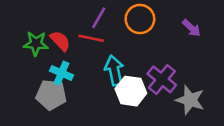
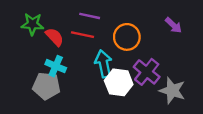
purple line: (99, 18) -> (90, 16), turned 72
orange circle: (140, 19) -> (127, 37), moved
green star: (36, 43) -> (32, 24), moved

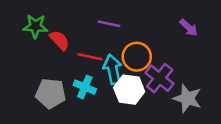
purple line: (90, 16) -> (109, 24), moved
red line: (83, 35) -> (90, 57), moved
orange circle: (127, 37) -> (137, 57), moved
cyan cross: (56, 66) -> (85, 87), moved

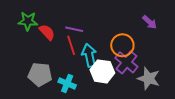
purple line: (109, 24) -> (74, 29), moved
red line: (90, 57) -> (71, 45), turned 60
orange circle: (137, 57) -> (122, 45), moved
cyan cross: (85, 87) -> (67, 83), moved

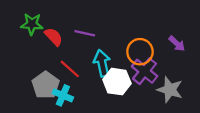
purple arrow: (150, 22) -> (177, 44), moved
red line: (71, 45) -> (70, 69), moved, turned -30
gray pentagon: (40, 74) -> (46, 85), turned 30
cyan cross: (67, 83) -> (63, 95), moved

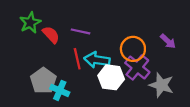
green star: (32, 24) -> (30, 23), turned -30
cyan arrow: (102, 63) -> (97, 60), turned -70
red line: (70, 69) -> (77, 59), moved, turned 35

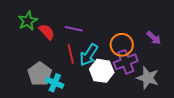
cyan arrow: (97, 60) -> (89, 55), turned -65
purple cross: (137, 67) -> (126, 62), turned 30

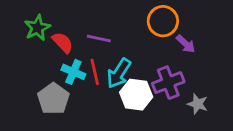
purple arrow: (154, 38) -> (186, 44), moved
orange circle: (122, 45) -> (163, 21), moved
gray star: (148, 78) -> (198, 104), size x0.7
cyan cross: (55, 83) -> (73, 72), moved

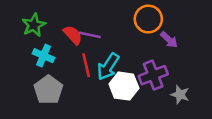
red semicircle: (63, 43) -> (73, 35), moved
cyan cross: (73, 72) -> (44, 56), moved

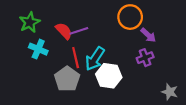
purple line: (90, 35) -> (79, 31), turned -30
purple cross: (153, 75) -> (145, 58), moved, size x0.7
gray pentagon: (48, 90) -> (67, 79), moved
gray star: (180, 95) -> (170, 92), moved

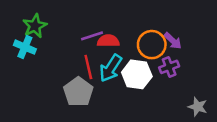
orange circle: (130, 17) -> (152, 45), moved
red semicircle: (64, 31) -> (108, 41), moved, turned -48
cyan cross: (38, 49) -> (25, 47), moved
white hexagon: (109, 76) -> (137, 74), moved

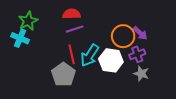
red semicircle: (108, 41) -> (72, 14), moved
gray star: (198, 107) -> (141, 74), moved

